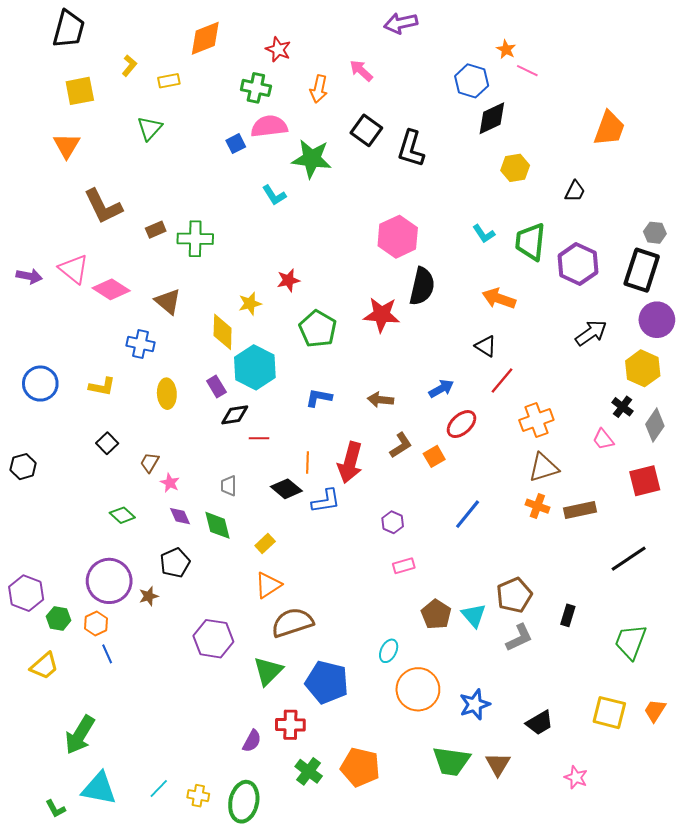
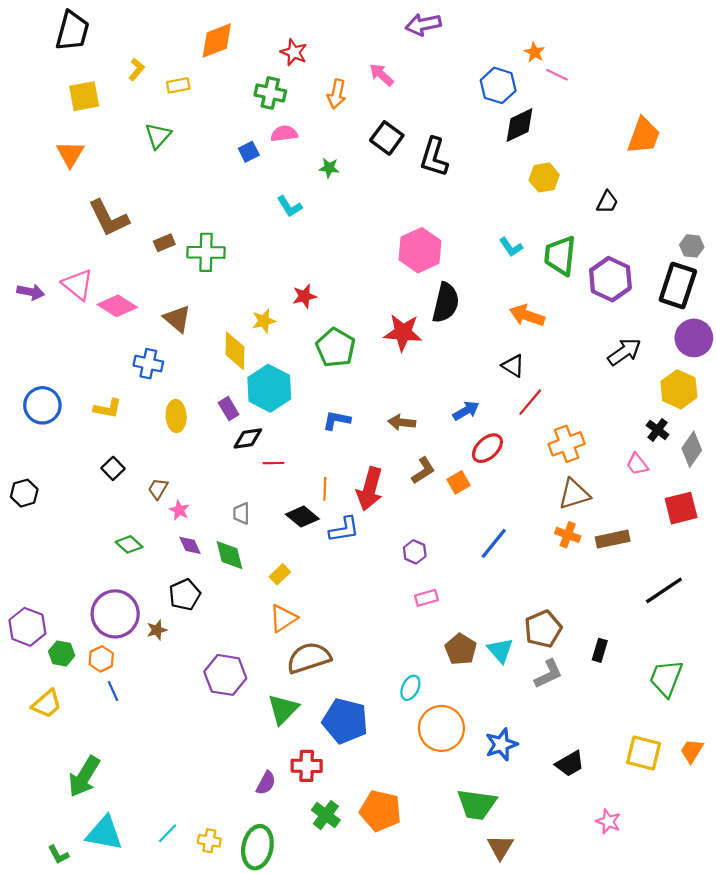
pink semicircle: (269, 126) -> (284, 134), size x0.7
green star: (312, 159) -> (329, 168), size x0.5
brown triangle: (498, 764) -> (500, 847), moved

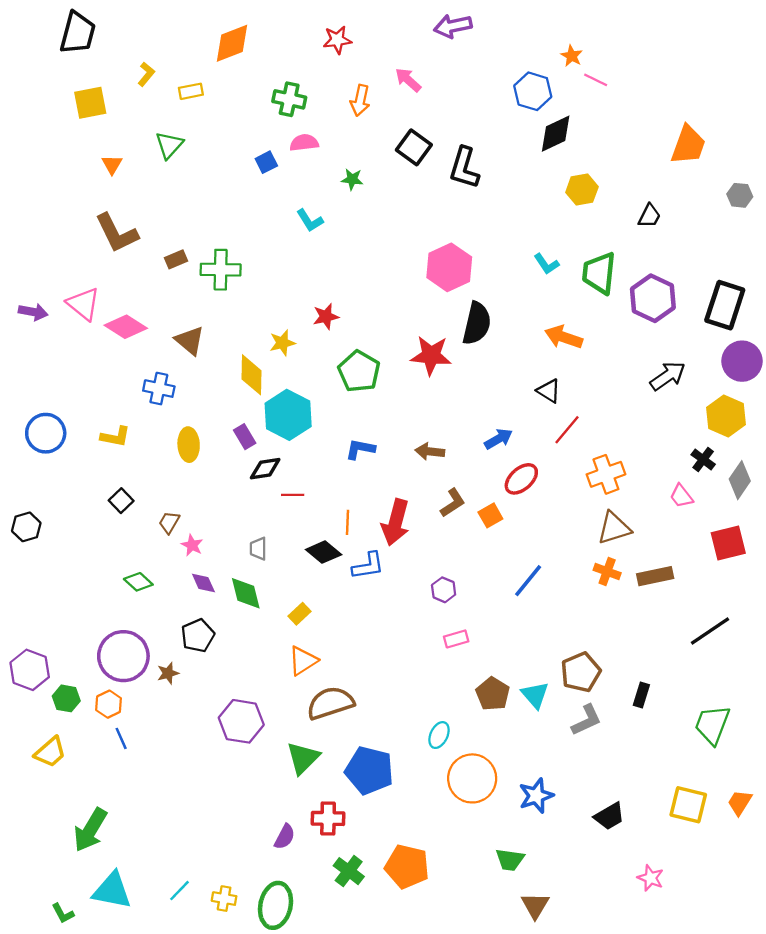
red star: (294, 52) -> (337, 40), moved, turned -30
orange triangle: (70, 154) -> (112, 164), moved, size x0.7
gray hexagon: (692, 246) -> (740, 195), moved
green trapezoid: (477, 804) -> (510, 860), size x0.7

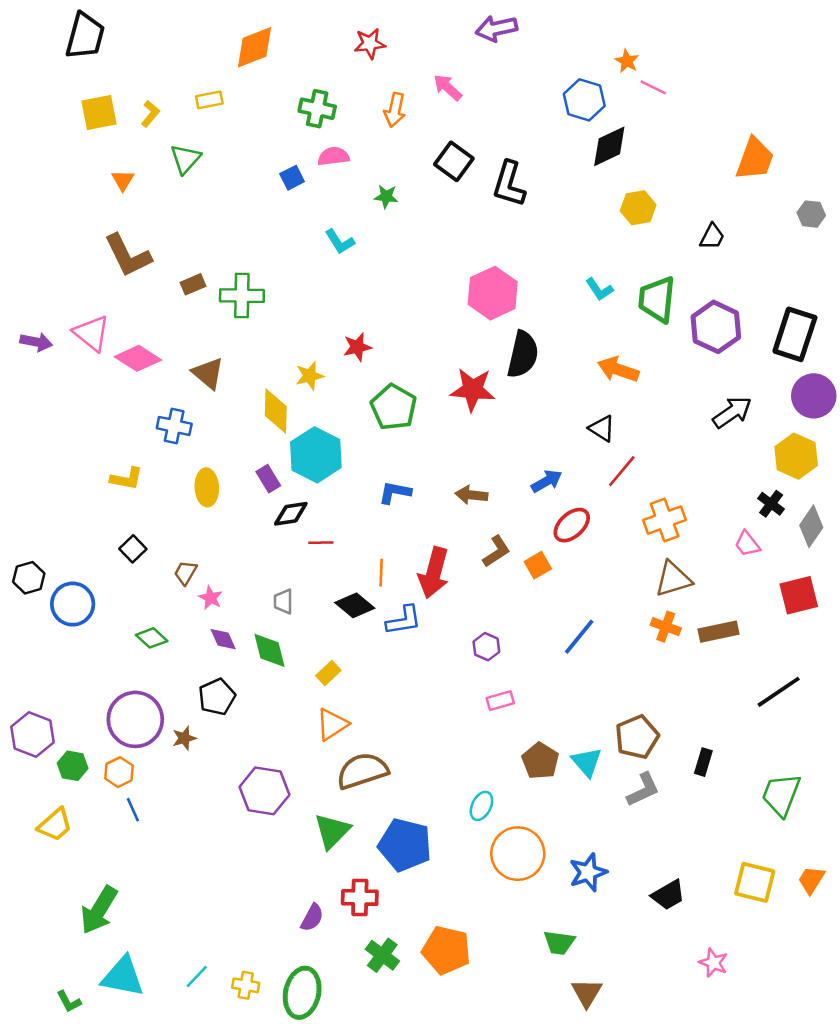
yellow L-shape: (146, 74) -> (150, 114), moved
blue circle: (46, 433) -> (73, 604), moved

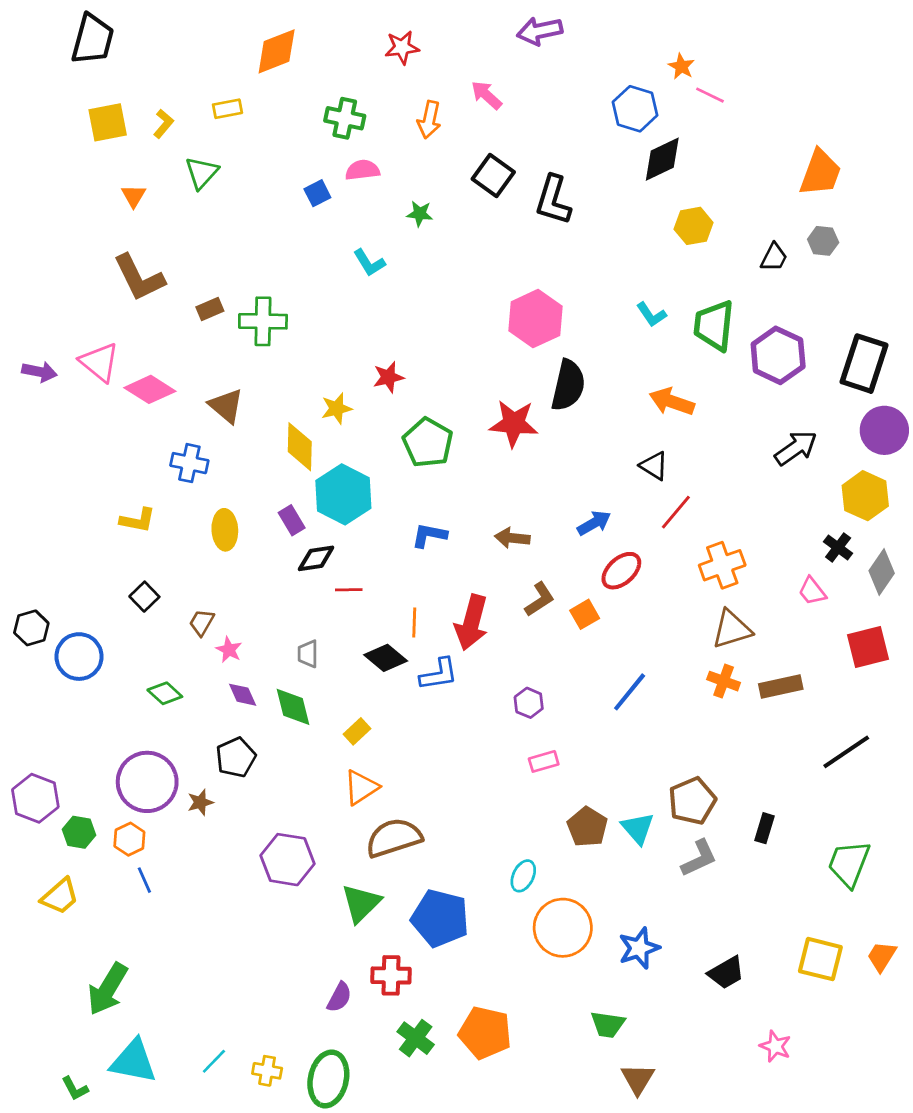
gray hexagon: (811, 214) -> (823, 241), moved

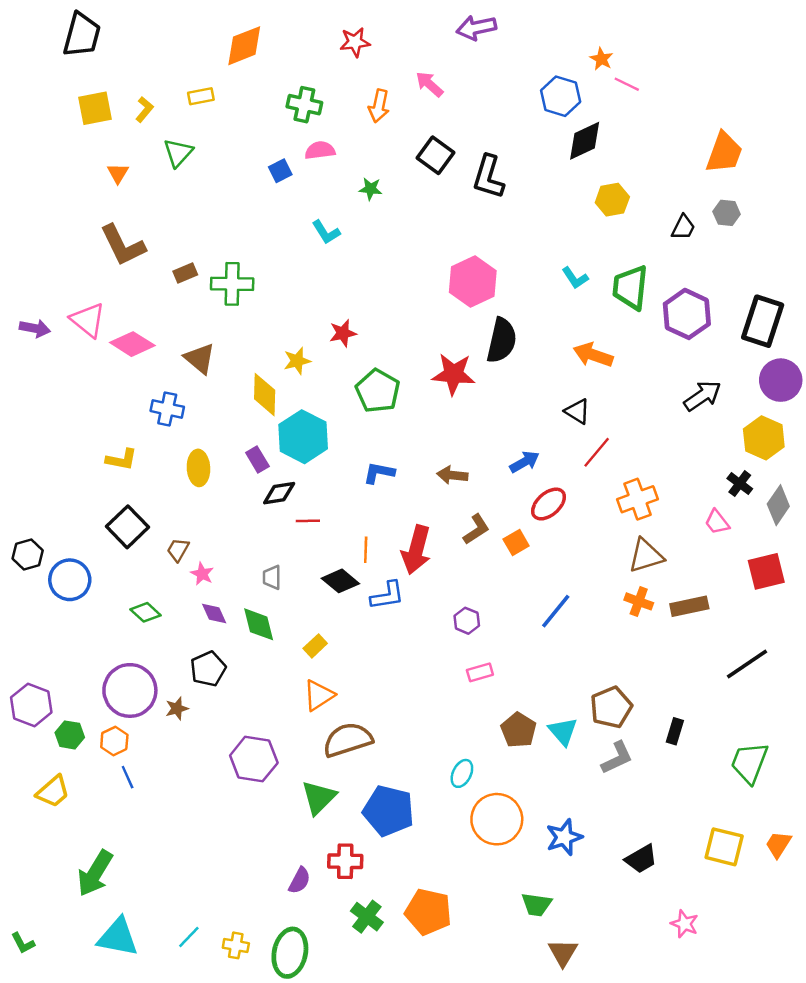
black square: (144, 597) -> (128, 527), size x1.6
green L-shape: (75, 1088) -> (23, 943), moved

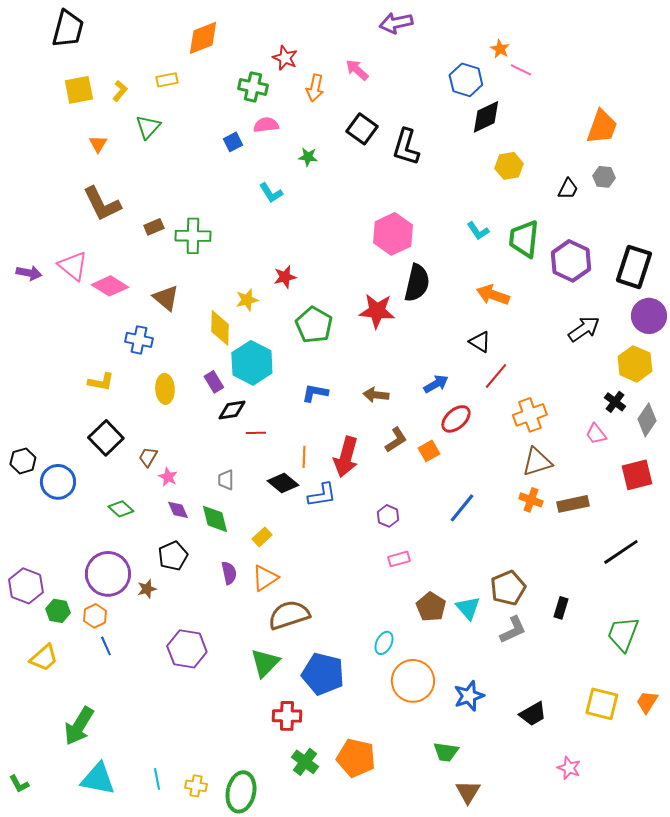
red star: (355, 42) -> (285, 58), moved, turned 30
purple hexagon: (254, 759) -> (187, 649), moved
purple semicircle: (300, 881) -> (229, 573), moved, turned -40
cyan line: (189, 937) -> (157, 779), turned -55

